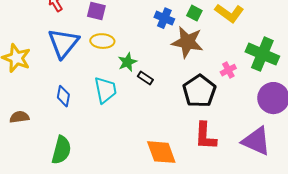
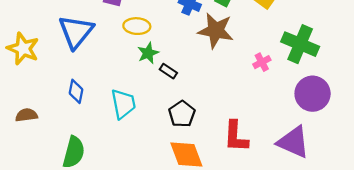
yellow ellipse: (102, 41) -> (137, 26), moved
cyan trapezoid: (105, 90) -> (123, 104), moved
black pentagon: (199, 91) -> (182, 114), moved, size x0.7

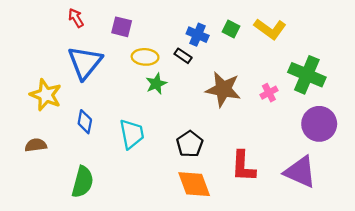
brown star: (216, 31) -> (223, 89), moved
yellow star: (23, 49) -> (46, 95), moved
black rectangle: (168, 71) -> (183, 56), moved

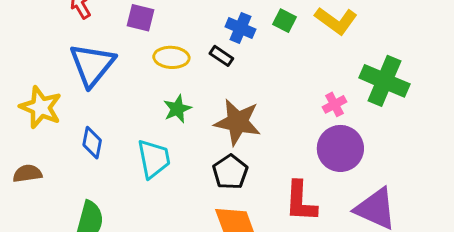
green star: (156, 84) -> (177, 109), moved
brown star: (223, 89) -> (238, 122), moved
purple circle: (319, 124) -> (340, 148), moved

